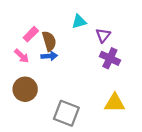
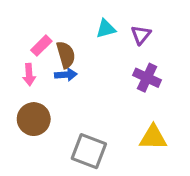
purple triangle: (103, 35) -> (141, 35), moved
pink arrow: (22, 56) -> (29, 75), turned 42

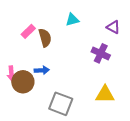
purple triangle: (141, 35) -> (113, 27), moved, turned -40
pink arrow: (29, 75) -> (11, 73), moved
blue arrow: (66, 75) -> (42, 70), moved

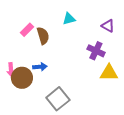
yellow triangle: (105, 94) -> (109, 73), moved
gray square: (61, 104) -> (58, 99), turned 30

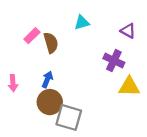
blue arrow: (40, 67) -> (47, 79), turned -64
brown circle: (22, 78) -> (50, 102), moved
gray square: (58, 99) -> (69, 117), turned -35

